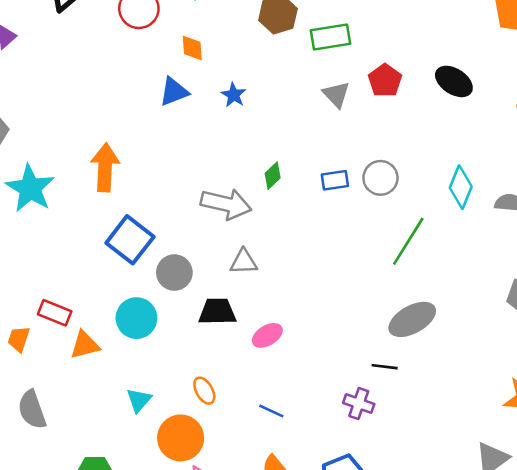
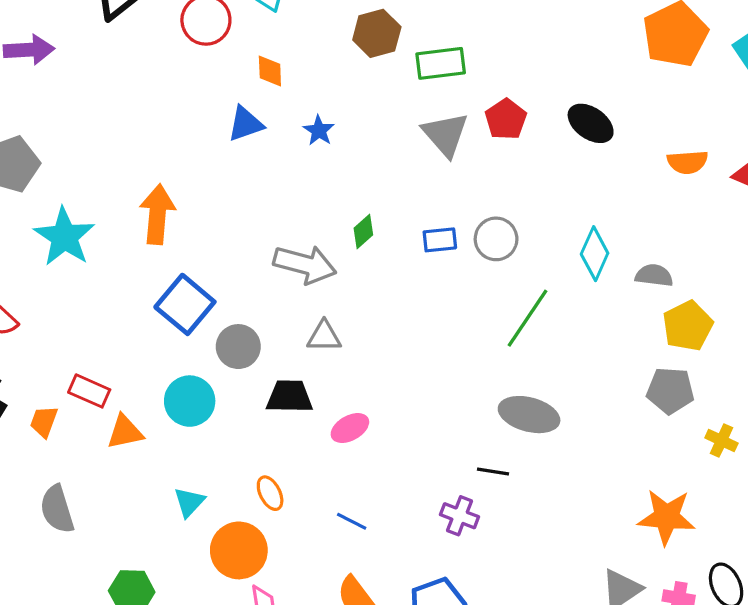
gray triangle: (336, 94) -> (445, 134), size x1.4
gray ellipse: (412, 319) -> (529, 415), turned 42

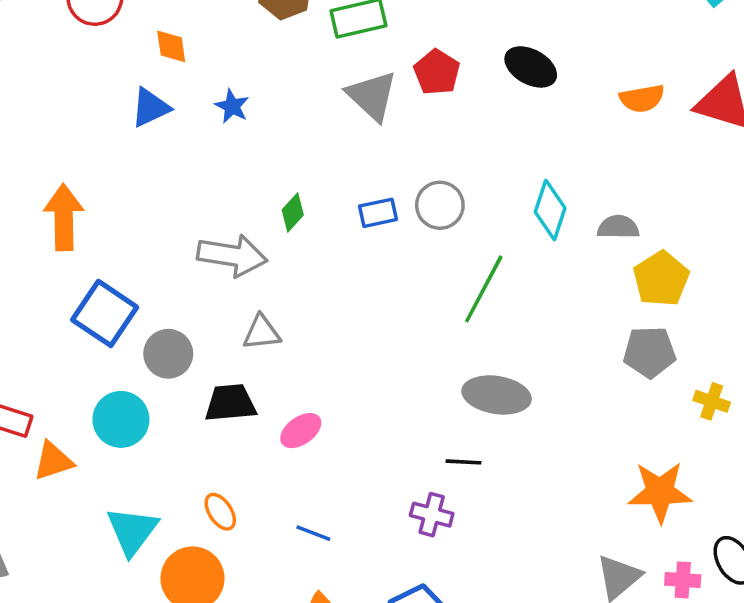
cyan triangle: (189, 502) -> (132, 531), size x1.5

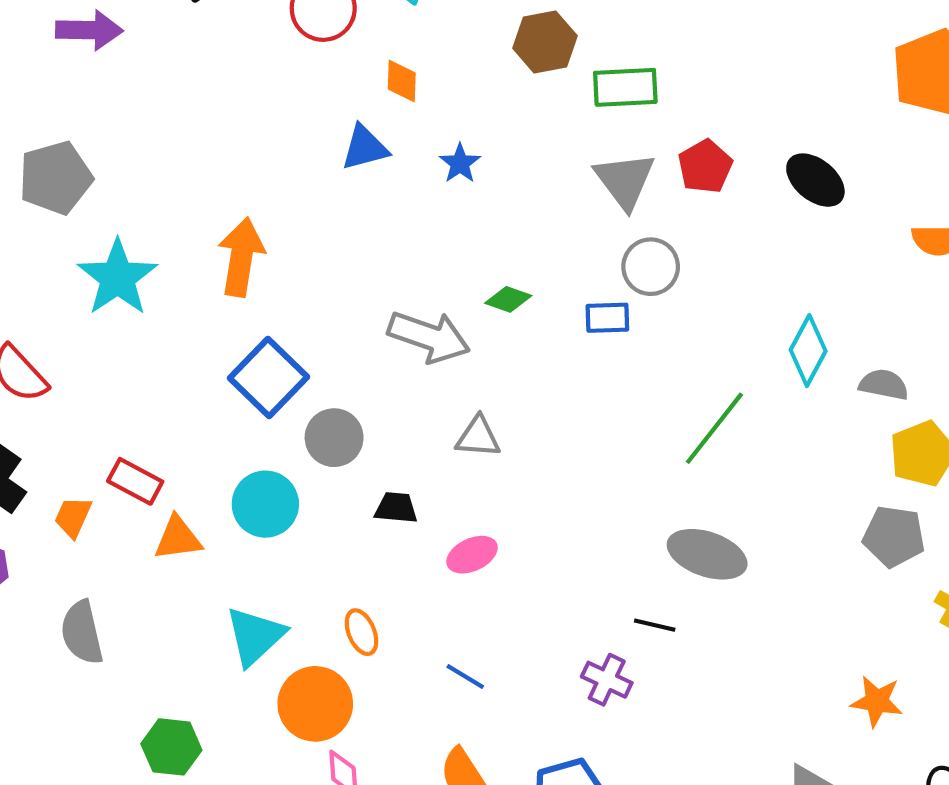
gray circle: (440, 205) -> (651, 267), moved
green diamond: (293, 212) -> (508, 299), turned 57
gray triangle: (262, 333) -> (478, 437), moved
black trapezoid: (230, 403) -> (396, 508), size x0.7
orange star: (660, 492) -> (877, 701), size x0.7

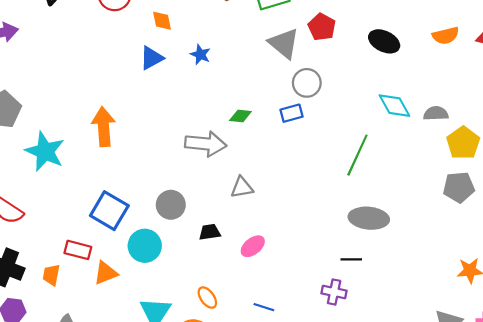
black ellipse: (815, 180) -> (384, 41), moved
cyan diamond: (808, 351) -> (394, 106), turned -44
blue square: (269, 377) -> (109, 211), moved

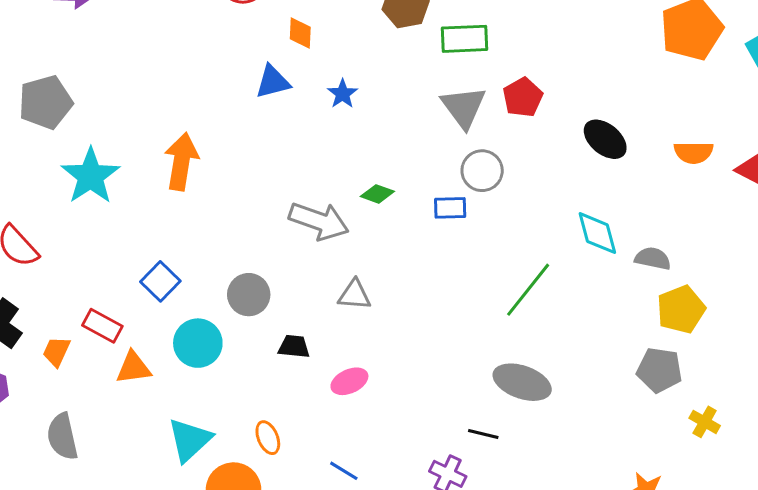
blue square: (109, 211) -> (160, 281), size x0.7

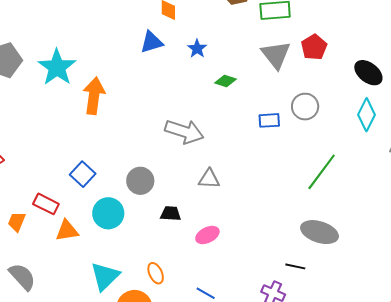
gray circle: (482, 171) -> (305, 107), moved
cyan star: (90, 176) -> (57, 67), moved
green diamond: (377, 194) -> (225, 81), moved
cyan diamond: (597, 233) -> (367, 115), moved, turned 44
gray semicircle: (62, 437) -> (22, 277), turned 152

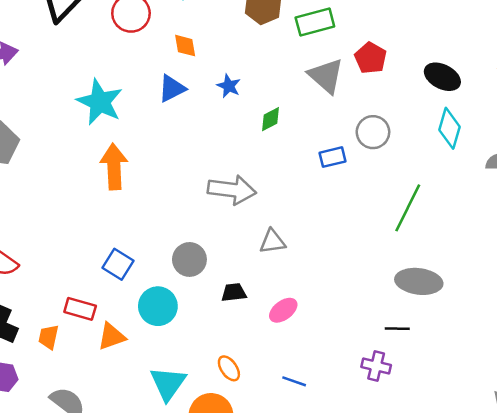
cyan star: (57, 67) -> (100, 102), moved
green diamond: (225, 81) -> (271, 119), turned -35

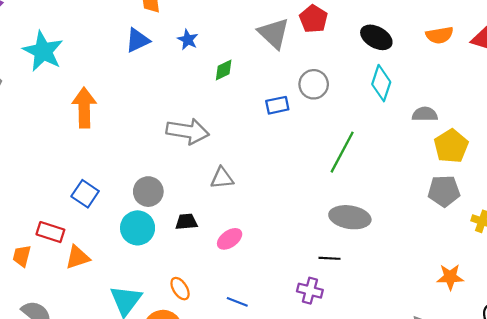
cyan star: (100, 102) -> (43, 51), moved
cyan circle: (158, 306) -> (138, 228), moved

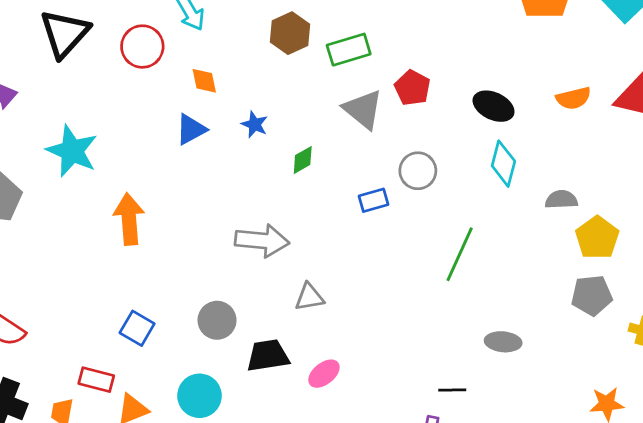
gray ellipse: (350, 217) -> (503, 342), moved, size x0.7
black trapezoid: (186, 222) -> (268, 356), size x1.5
cyan circle: (138, 228) -> (199, 396), moved

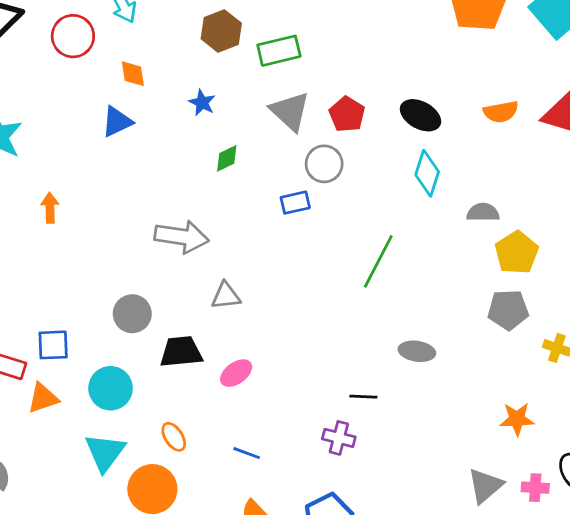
red pentagon: (412, 88) -> (347, 114), moved
blue star: (255, 124) -> (202, 103), moved
gray circle: (418, 171) -> (324, 164), moved
orange arrow: (129, 219) -> (50, 208), size x0.6
blue square: (137, 328) -> (53, 345), moved, turned -36

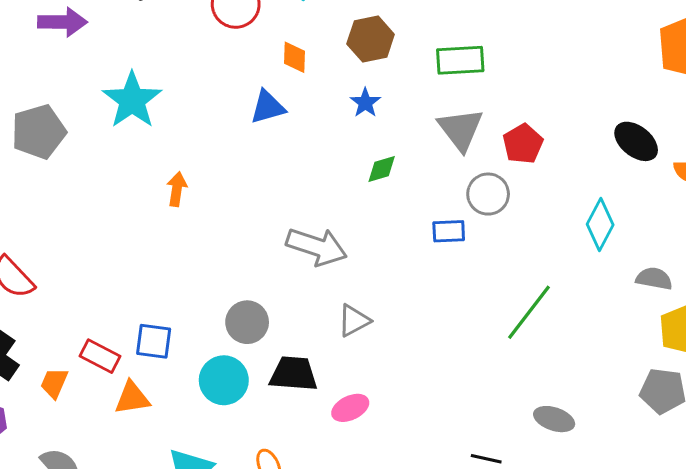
brown hexagon: (221, 31) -> (371, 39), moved
black ellipse: (420, 115) -> (636, 141), moved
gray triangle: (226, 296) -> (354, 321), turned -32
cyan circle: (111, 388) -> (224, 380), moved

